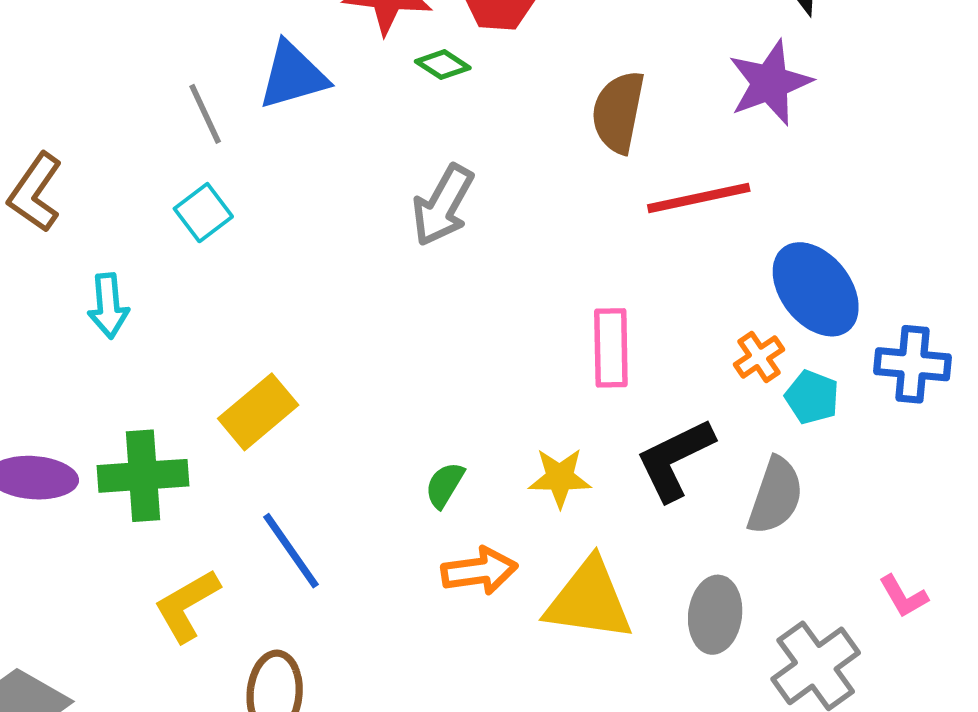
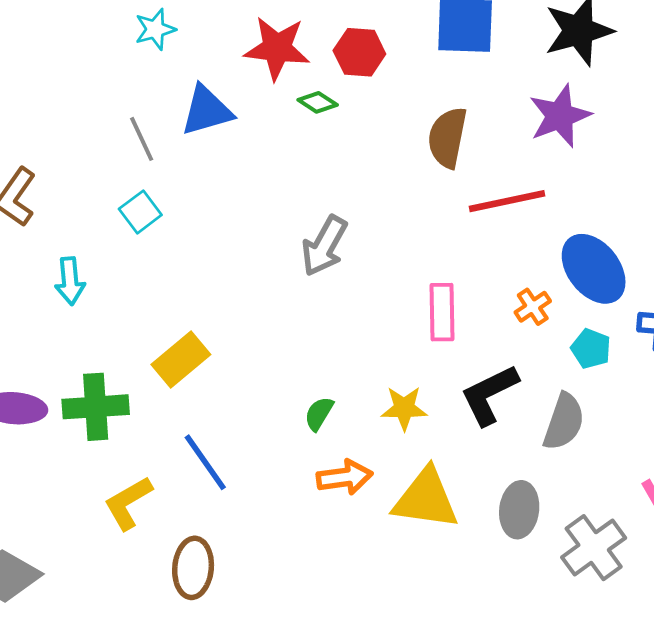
gray arrow: (443, 205) -> (324, 246), moved
orange cross: (759, 357) -> (533, 307), moved

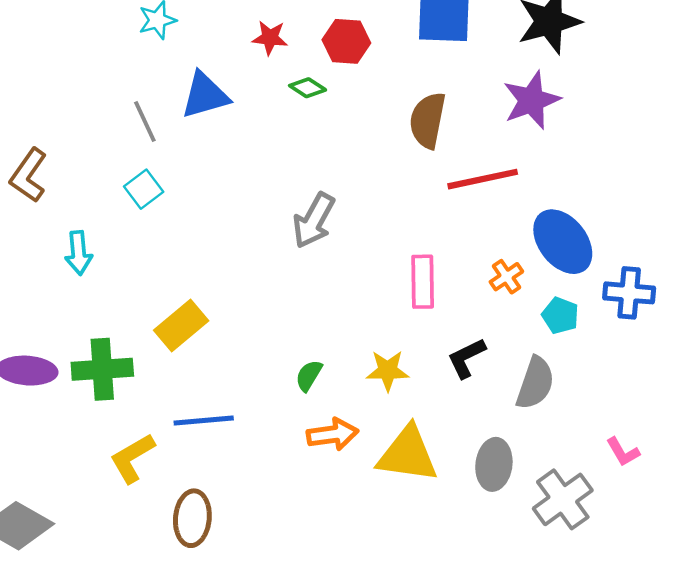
red star: (277, 48) -> (270, 38), size x0.6
black L-shape: (489, 395) -> (466, 358), size x0.7
blue line: (205, 462) -> (204, 421), turned -60

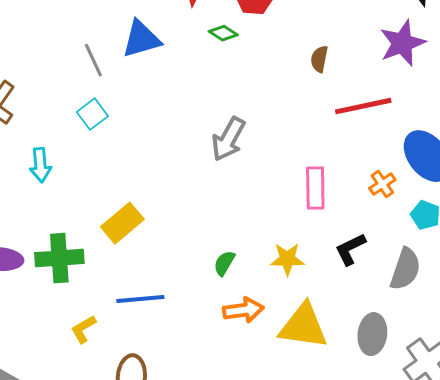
brown semicircle: (428, 120) -> (319, 59), size x0.6
yellow L-shape: (132, 458) -> (83, 329), size x0.7

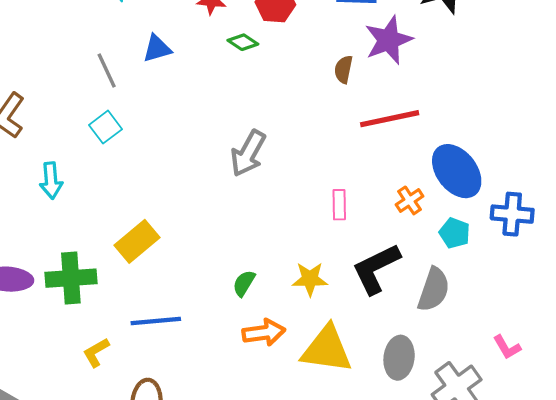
blue triangle: (141, 39) -> (157, 48), size x0.7
purple star: (402, 43) -> (389, 40), moved
pink rectangle: (315, 188) -> (339, 205), size x0.7
black L-shape: (350, 249) -> (376, 269), size x1.5

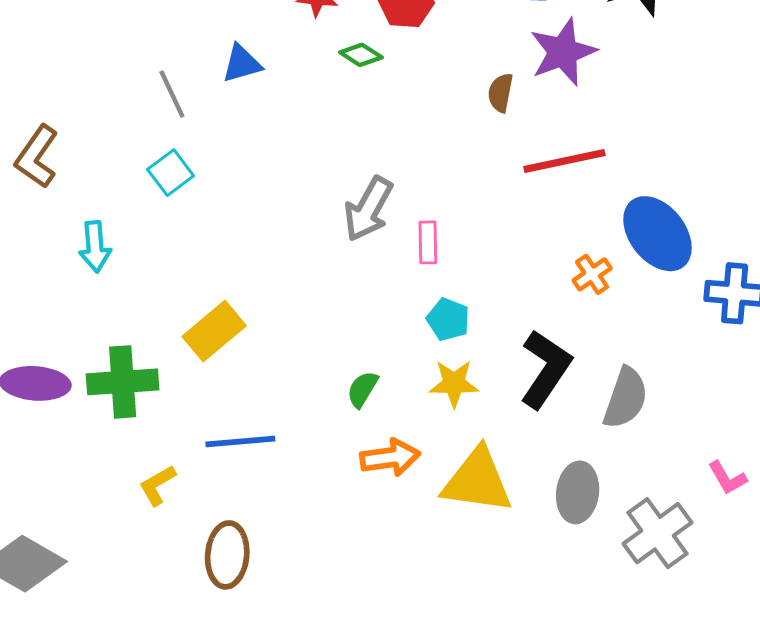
pink rectangle: (339, 205) -> (428, 242), moved
cyan pentagon: (455, 233) -> (448, 319), moved
black L-shape: (376, 269) -> (546, 369), turned 150

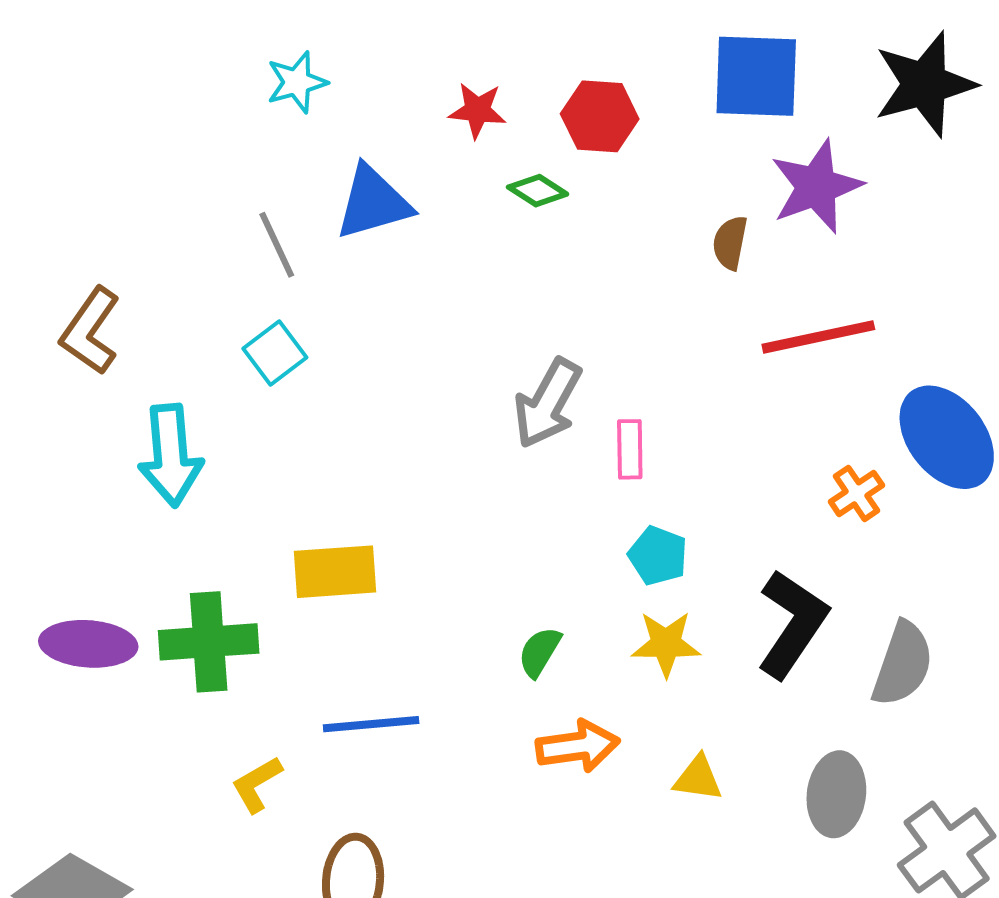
blue triangle: (242, 64) -> (373, 203), size x1.4
cyan arrow: (95, 247) -> (170, 455), size x1.4
yellow rectangle: (214, 331) -> (335, 572), turned 36
yellow triangle: (477, 481) -> (698, 778), size x0.5

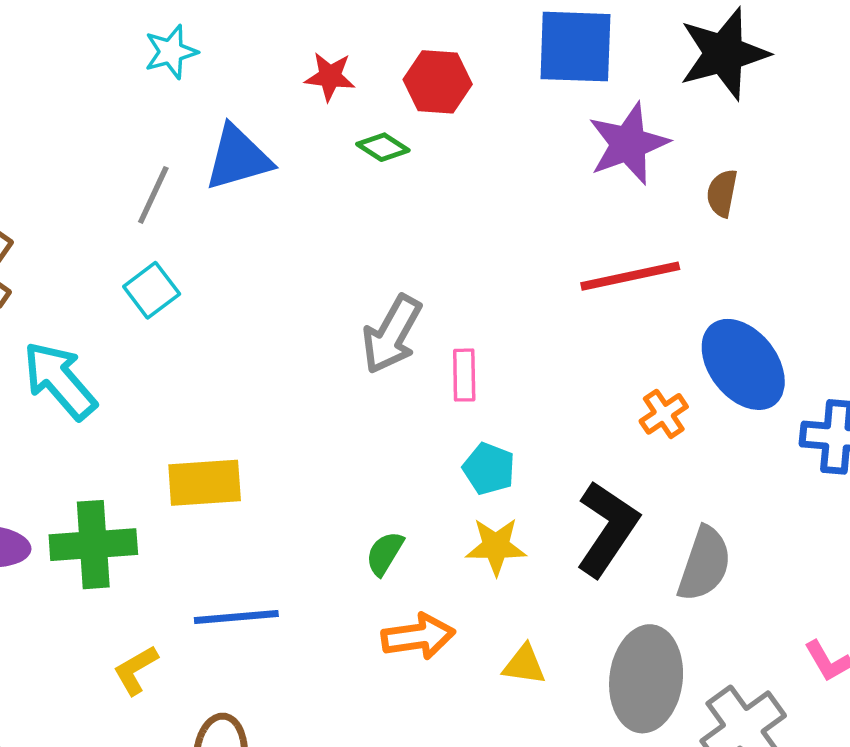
brown semicircle: (730, 243) -> (722, 193), moved
gray line: (277, 245) -> (153, 195), turned 50
cyan arrow: (170, 455) -> (60, 380), turned 144
gray ellipse: (836, 794) -> (646, 679), size x1.4

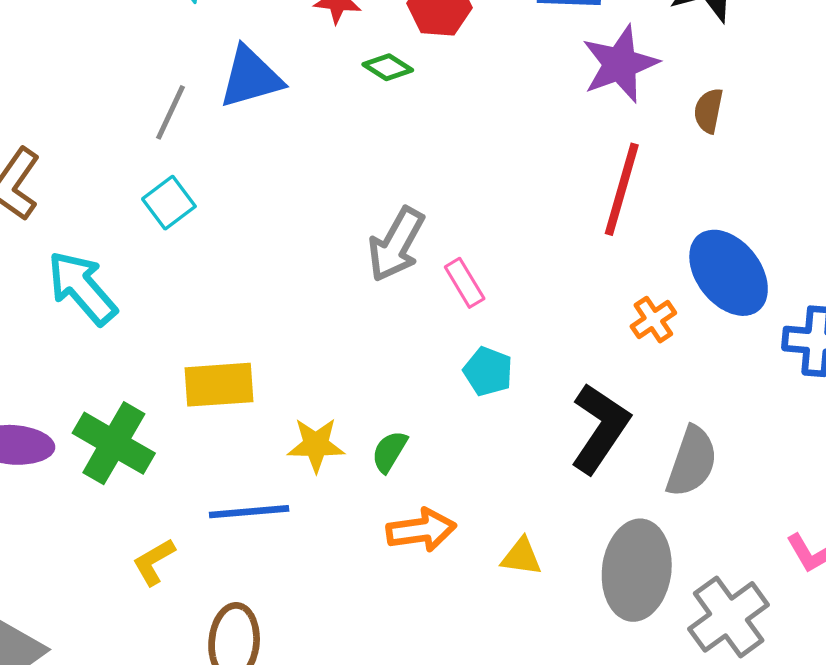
red line: (630, 276) -> (622, 189), turned -62
pink rectangle: (464, 375) -> (465, 283), turned -30
green cross: (93, 545) -> (114, 443), turned 34
yellow star: (496, 546) -> (316, 445), moved

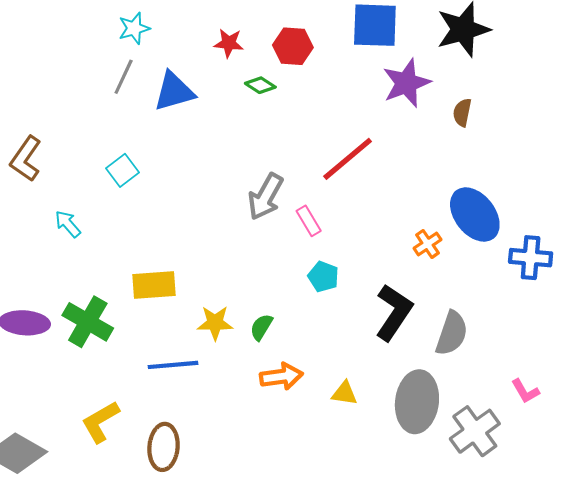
gray line: (171, 112) -> (124, 77), moved
red line: (622, 189) -> (348, 159), moved, turned 34
cyan arrow: (82, 288) -> (68, 224), size x0.6
yellow L-shape: (154, 562) -> (100, 422), moved, size x1.4

